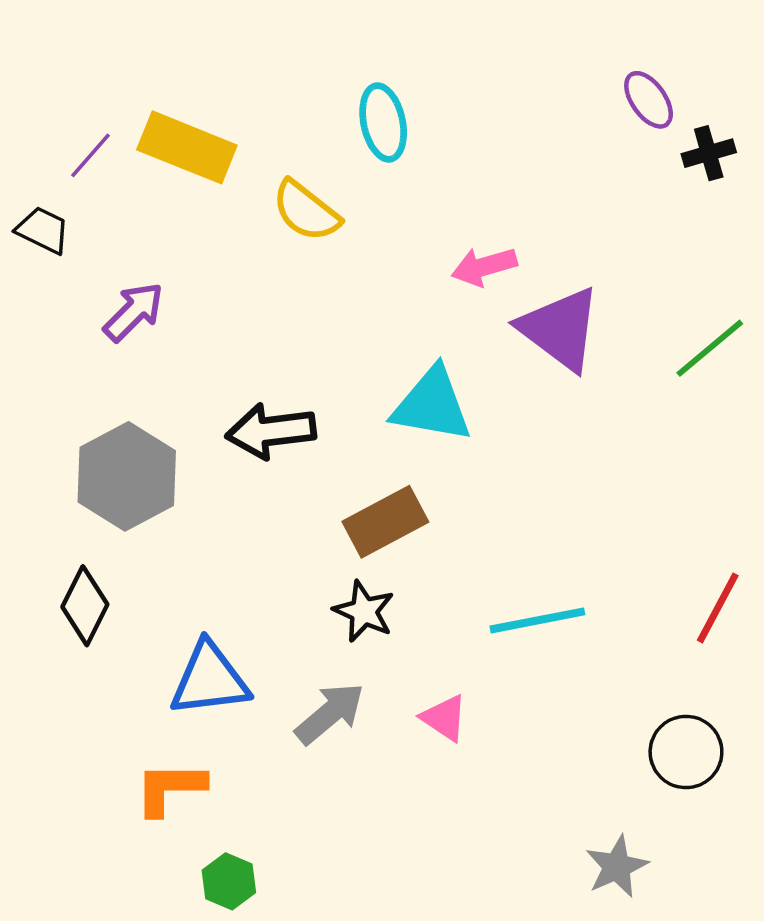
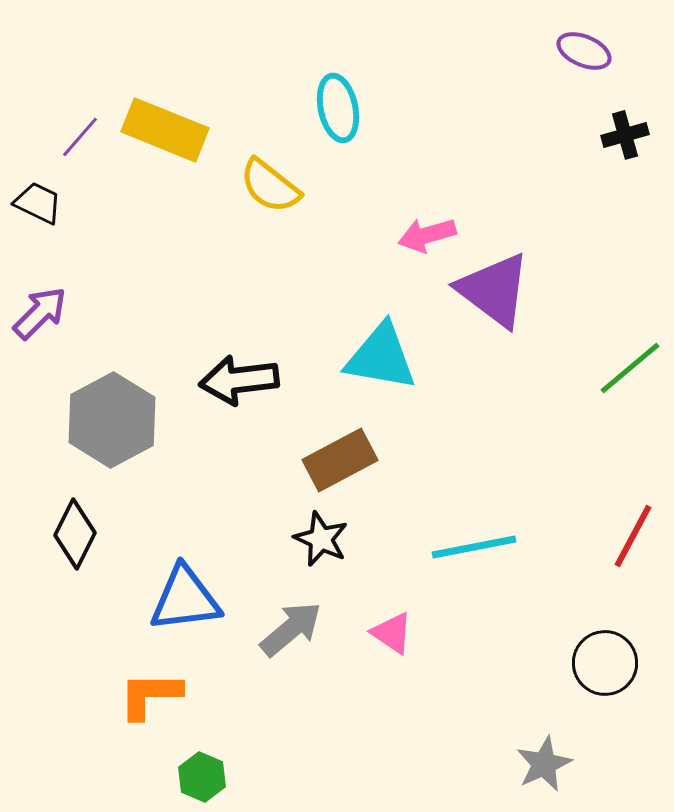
purple ellipse: (649, 100) -> (584, 51), moved, turned -32
purple arrow: (134, 312) -> (40, 313), moved
green line: (710, 348) -> (630, 368), moved

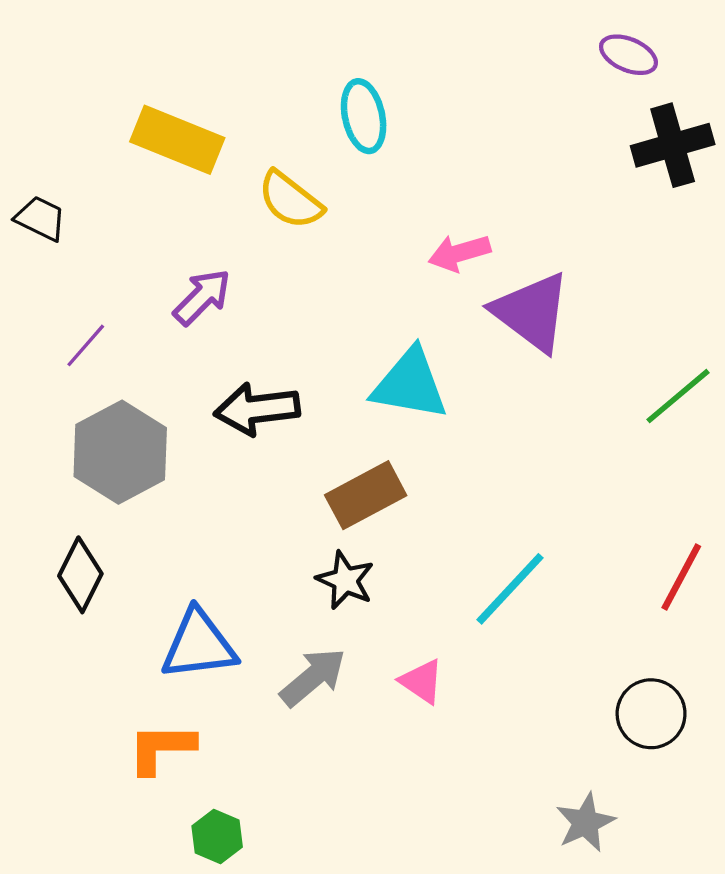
black cross: (625, 135) -> (673, 145), size x1.6
purple line: (80, 137) -> (86, 345), moved
purple arrow: (40, 313) -> (202, 297), moved
cyan line: (474, 547) -> (510, 589), turned -36

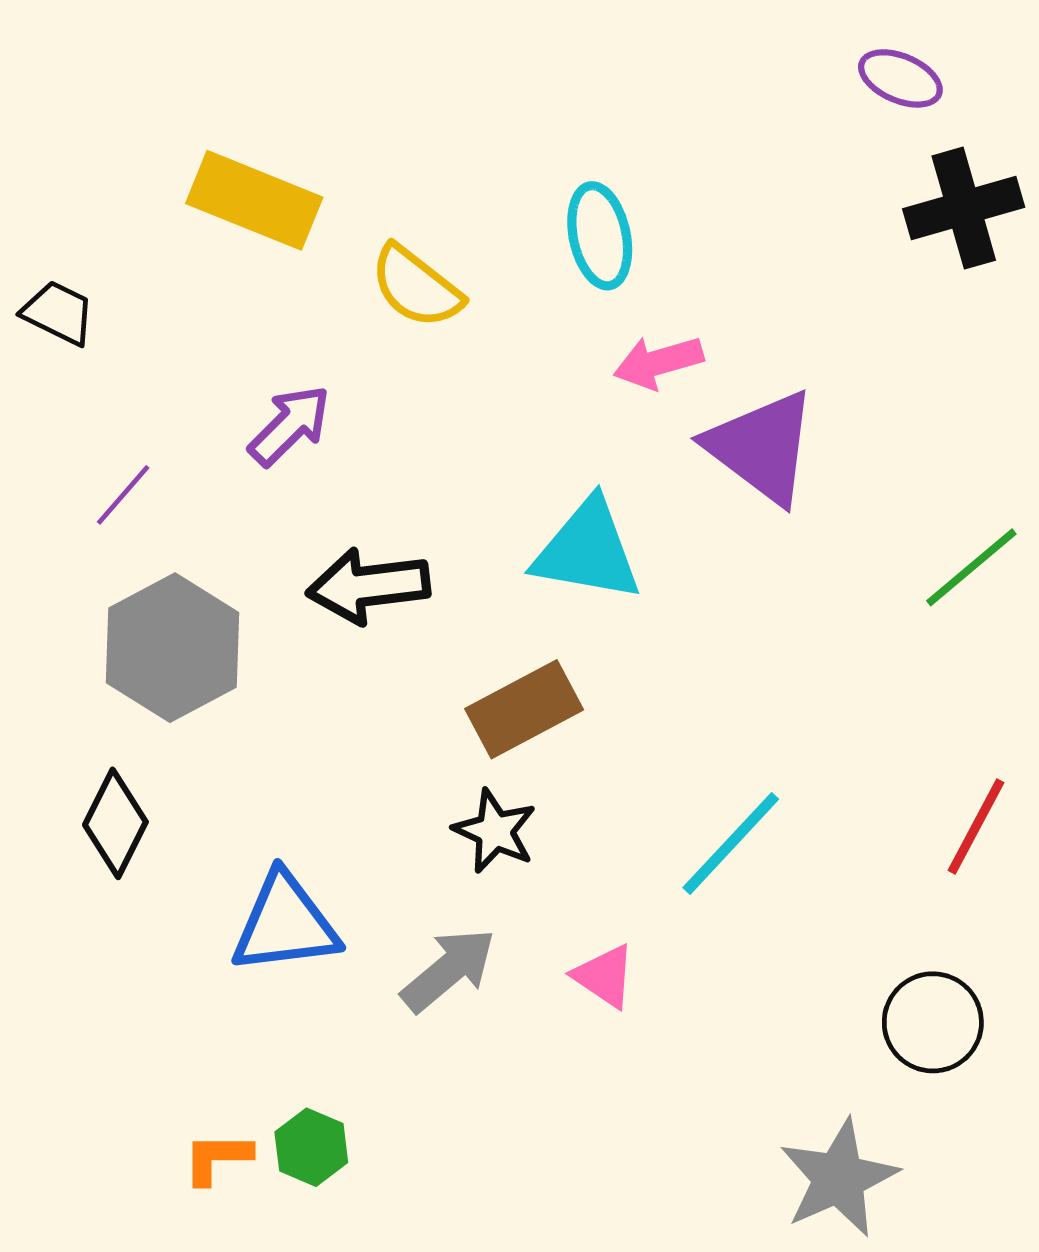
cyan ellipse: (364, 116) -> (600, 236), moved
orange L-shape: (161, 748) -> (217, 1158), moved, size x0.7
gray star: (585, 822) -> (839, 1178), size x1.4
green hexagon: (217, 836) -> (311, 1147), moved

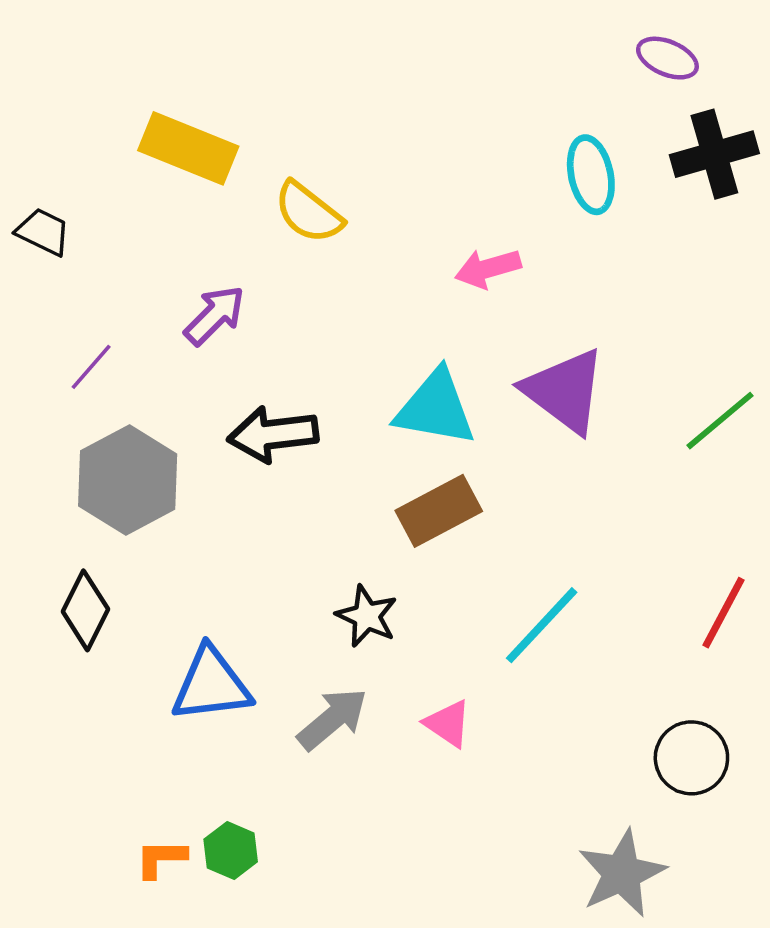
cyan ellipse: (600, 236) -> (591, 175), moved
purple triangle: (762, 447) -> (565, 391), moved
brown rectangle: (524, 709) -> (439, 511), moved

